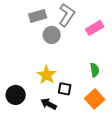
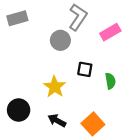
gray rectangle: (38, 16) -> (17, 18), moved
black square: (65, 89) -> (85, 69), moved
orange square: (95, 99) -> (93, 124), moved

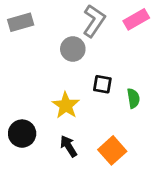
pink rectangle: (110, 32) -> (136, 19), moved
black arrow: (57, 120) -> (69, 146), turned 30

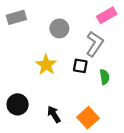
gray L-shape: (94, 21) -> (95, 44), moved
gray circle: (73, 49) -> (59, 28), moved
yellow star: (66, 105) -> (46, 65), moved

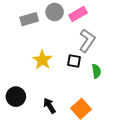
pink rectangle: (107, 15) -> (78, 14), moved
gray rectangle: (16, 17) -> (29, 19), moved
gray circle: (59, 28) -> (55, 12), moved

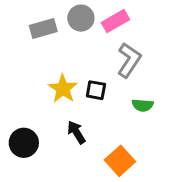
black square: (74, 61) -> (96, 90), moved
green semicircle: (96, 71) -> (143, 105), turned 104
black arrow: (49, 106) -> (76, 132), moved

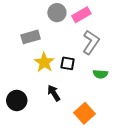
gray rectangle: (43, 29) -> (31, 37), moved

